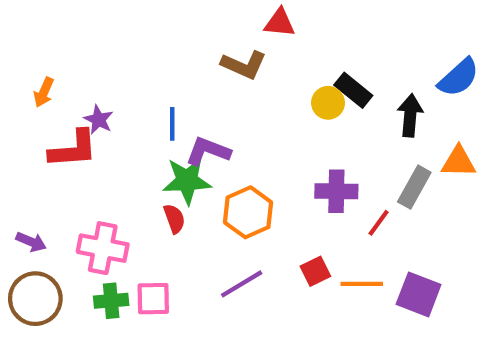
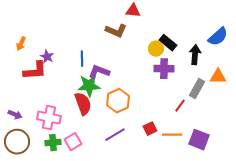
purple cross: (336, 191) -> (164, 69), moved
red semicircle: (174, 219) -> (83, 104), size x1.6
pink square: (153, 299) -> (73, 142), turned -30

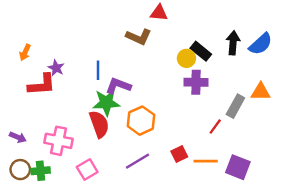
black arrow: (195, 55) -> (233, 43), moved
brown circle: (17, 142) -> (20, 170), size x0.7
green cross: (53, 143) -> (41, 171), moved

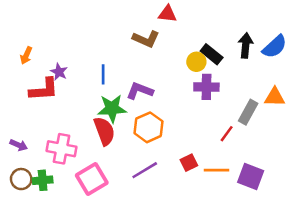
purple L-shape: (118, 86) -> (140, 91), moved
pink square: (87, 170) -> (92, 179), size x1.4

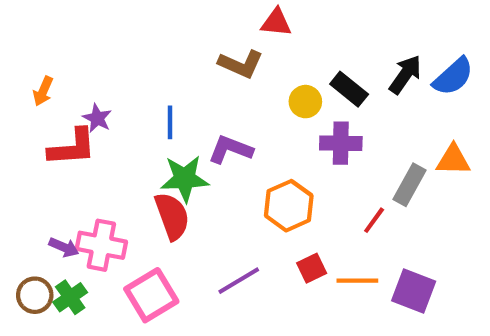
black arrow: (246, 45) -> (405, 75), turned 30
yellow circle: (196, 62) -> (305, 102), moved
orange hexagon: (148, 127) -> (289, 206), moved
purple arrow: (19, 145) -> (64, 247), moved
green cross: (43, 180) -> (70, 297), turned -30

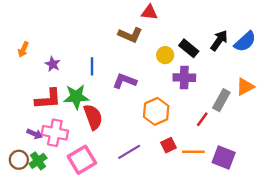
red L-shape: (72, 147) -> (48, 99), moved
orange triangle: (453, 160) -> (245, 87), turned -30
green star: (185, 179) -> (76, 97), moved

